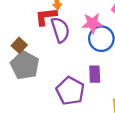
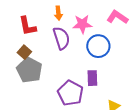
red L-shape: (46, 17) -> (27, 26), moved, turned -95
pink star: (92, 23) -> (82, 24), moved

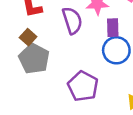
blue circle: (98, 46) -> (116, 50), moved
purple rectangle: (92, 78) -> (113, 28), moved

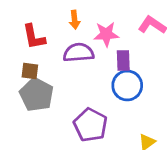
purple semicircle: (72, 20) -> (79, 53), turned -76
brown square: (28, 37) -> (30, 71), turned -35

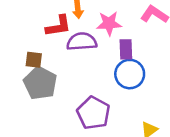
red L-shape: (34, 37) -> (58, 26), moved, turned -88

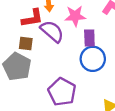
purple semicircle: (82, 42) -> (52, 31), turned 45
brown square: (34, 60) -> (26, 43), moved

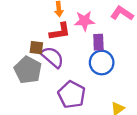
red L-shape: (32, 18) -> (60, 32), moved
purple semicircle: (52, 31) -> (52, 57), moved

